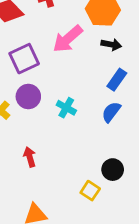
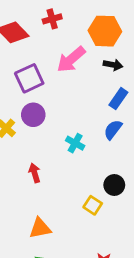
cyan cross: (66, 108) -> (75, 143), moved

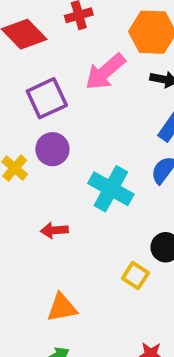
cyan cross: (75, 143) -> (111, 189), size x1.6
red arrow: (35, 173) -> (54, 230), turned -78

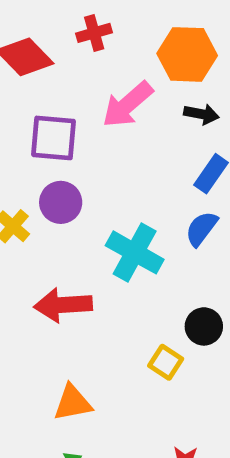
purple square: (47, 98) -> (54, 138), turned 30
red arrow: (54, 230) -> (63, 305), size x1.6

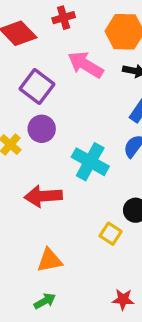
pink arrow: (127, 105) -> (85, 65), turned 72
purple square: (54, 138) -> (37, 87), turned 32

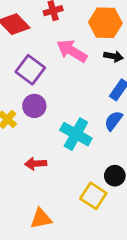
red arrow: (43, 196) -> (36, 164), size x0.7
yellow square: (111, 234) -> (93, 196), size x1.4

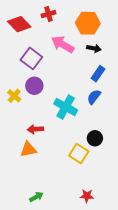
orange triangle: (41, 219) -> (28, 149), moved

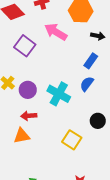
black arrow: (94, 48) -> (98, 36), moved
purple circle: (34, 86) -> (28, 90), moved
black circle: (95, 138) -> (98, 121), moved

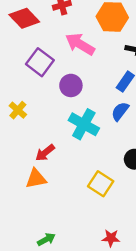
purple circle: (28, 90) -> (71, 85), moved
red arrow: (29, 116) -> (45, 153), turned -35

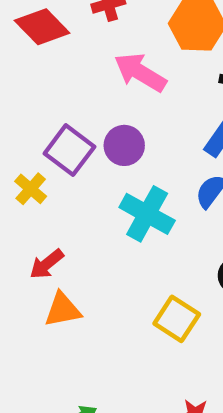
purple square: (40, 62) -> (69, 150), moved
red arrow: (45, 153) -> (47, 264), moved

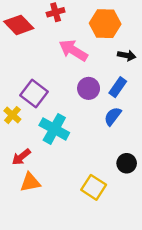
purple circle: (124, 145) -> (89, 88), moved
cyan cross: (147, 214) -> (54, 129), moved

